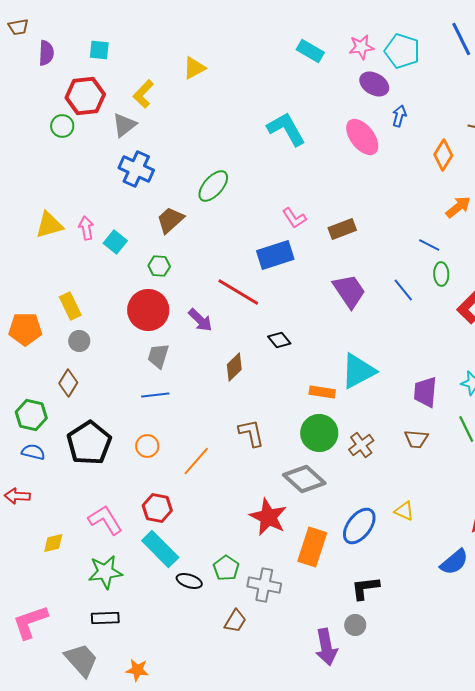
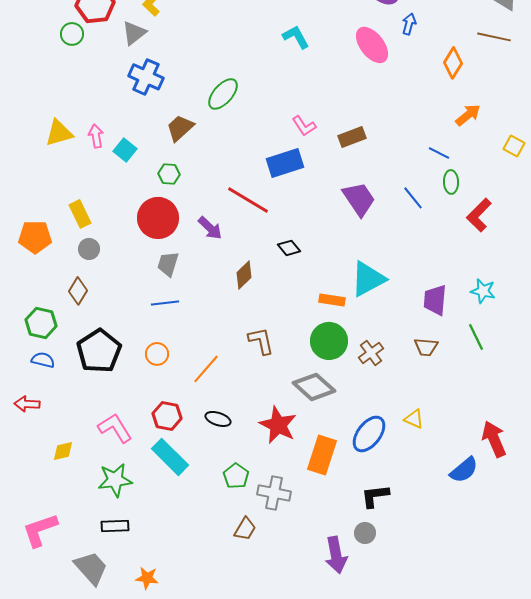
cyan L-shape: (286, 129) -> (296, 37), size x0.7
black ellipse: (189, 581) -> (218, 419), moved

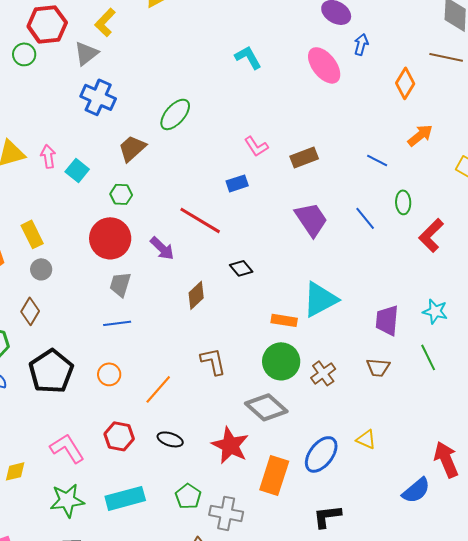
blue line: (439, 153) -> (377, 160), moved
blue rectangle: (285, 163) -> (237, 183), size x0.6
cyan rectangle: (170, 457) -> (125, 498), moved, turned -60

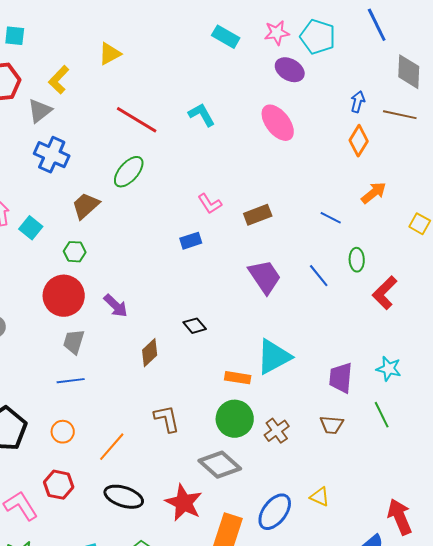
blue arrow: (361, 44) -> (358, 102), moved
red line: (200, 220) -> (137, 120), moved
red hexagon: (119, 436) -> (59, 485), moved
black ellipse: (170, 439) -> (124, 497), size x1.5

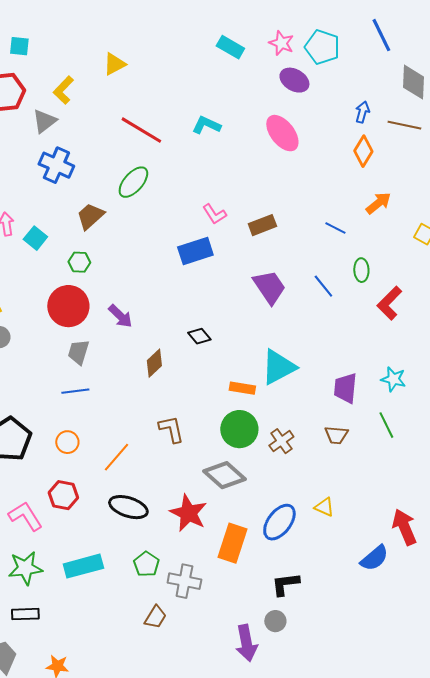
pink star: (277, 33) -> (281, 43), turned 30
cyan L-shape: (202, 115) -> (206, 125), turned -36
blue rectangle: (191, 241) -> (195, 251), size x1.6

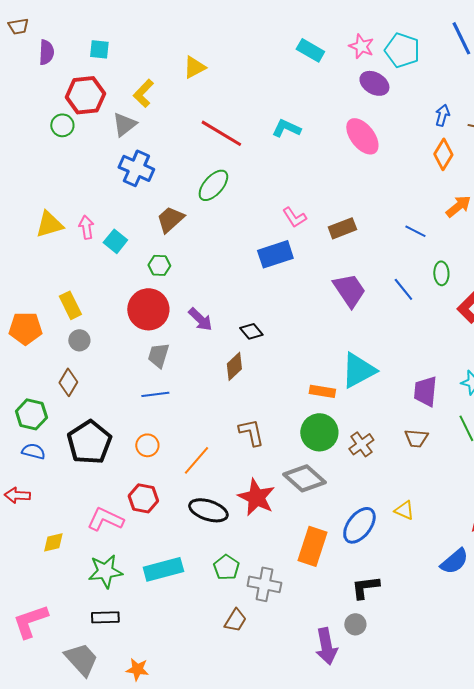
black diamond: (199, 336) -> (251, 331), moved
red star: (188, 513) -> (256, 497), moved
pink L-shape: (25, 516) -> (105, 519), turned -33

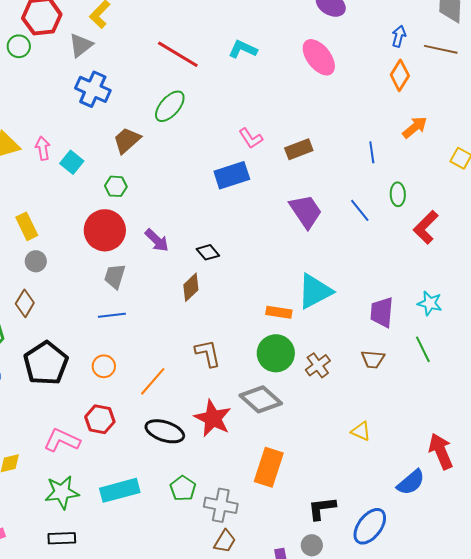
blue line: (415, 231) -> (372, 152), turned 55
blue ellipse: (359, 525) -> (370, 526), moved
brown trapezoid: (235, 620) -> (225, 541), moved

